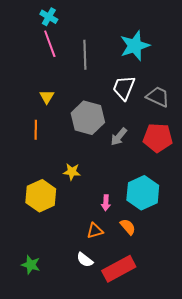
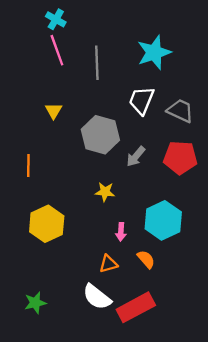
orange line: (36, 130) -> (28, 166), moved
yellow star: (72, 172) -> (105, 192), moved
white semicircle: (85, 260) -> (97, 297), size x1.5
green star: (31, 265) -> (35, 303), turned -30

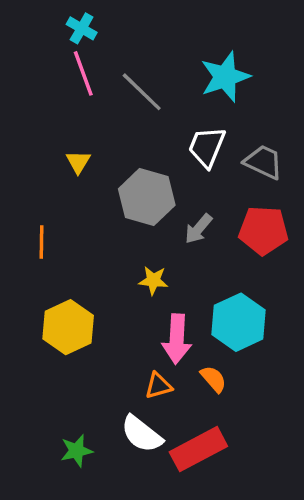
gray line: (97, 63) -> (142, 92), turned -44
pink arrow: (121, 232) -> (177, 339), size x1.8
green star: (35, 303) -> (77, 451), moved

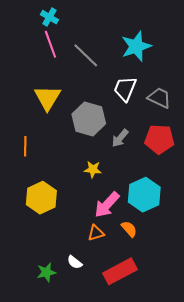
yellow triangle: (78, 162) -> (47, 98), size x1.8
pink arrow: (177, 339) -> (107, 205), turned 40
white semicircle: (142, 434) -> (75, 262), moved, size x0.6

